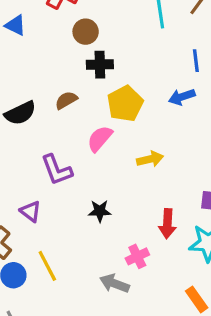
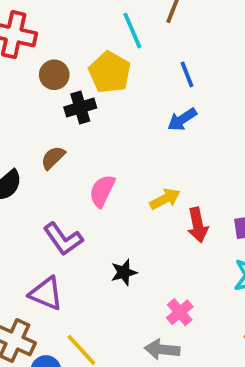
yellow pentagon: (125, 104) -> (110, 72), moved
purple triangle: (31, 211) -> (46, 293), size x1.4
red arrow: (167, 224) -> (198, 225), moved

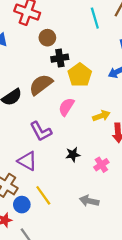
yellow pentagon: (110, 72) -> (80, 75), moved
brown semicircle: (53, 158) -> (41, 85), size x1.6
pink cross: (180, 312) -> (101, 165), moved

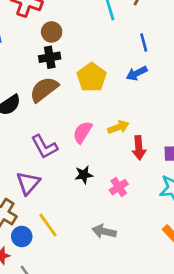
black cross: (60, 58) -> (50, 57), moved
pink semicircle: (66, 107) -> (83, 132), moved
purple triangle: (27, 161) -> (28, 183), turned 42

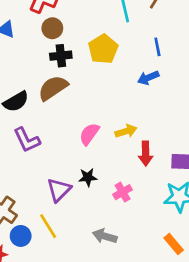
brown circle: (52, 32) -> (52, 28), moved
yellow pentagon: (92, 77) -> (103, 49), moved
purple L-shape: (44, 147) -> (27, 140), moved
purple triangle: (28, 183) -> (59, 190), moved

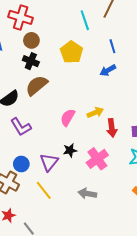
black cross: (61, 56) -> (31, 61), moved, turned 35
pink cross: (123, 192) -> (97, 159), size x1.5
blue circle: (21, 236) -> (21, 164), moved

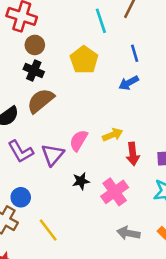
purple triangle: (49, 162) -> (53, 155), moved
gray arrow: (87, 194) -> (128, 233), moved

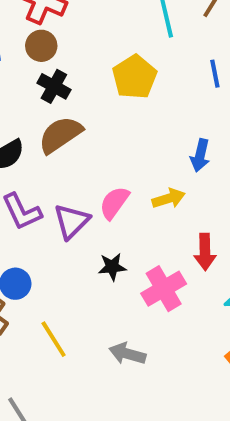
brown circle: (35, 45) -> (41, 46), moved
blue arrow: (129, 83) -> (200, 155), moved, turned -54
red arrow: (133, 154) -> (205, 252), moved
gray arrow: (128, 233) -> (127, 354), moved

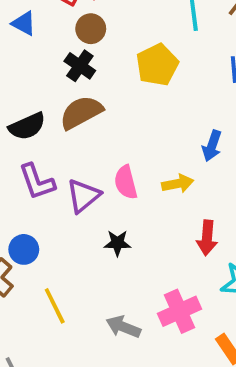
brown circle: (41, 46) -> (91, 29), moved
pink semicircle: (114, 203) -> (126, 182), turned -56
pink cross: (164, 289) -> (180, 311), moved

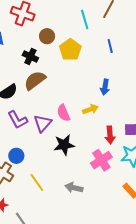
brown circle: (91, 29) -> (47, 36), moved
black star: (117, 243) -> (64, 145), size x1.5
pink cross: (180, 311) -> (101, 160), moved

